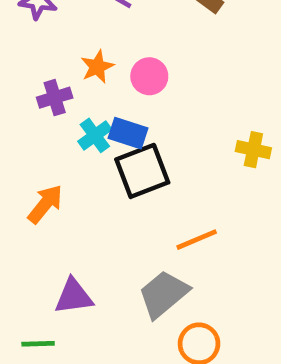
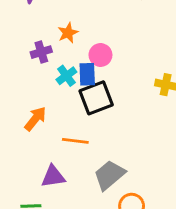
pink circle: (149, 76) -> (100, 55), moved
blue rectangle: (128, 133) -> (87, 74), turned 70
orange line: (197, 240) -> (75, 141), moved, turned 30

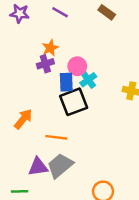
purple cross: (41, 52) -> (45, 64), moved
cyan cross: (66, 76) -> (88, 80), moved
gray trapezoid: (109, 175) -> (60, 166), moved

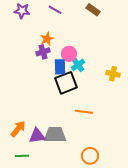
orange arrow: (23, 119) -> (18, 129), moved
orange line: (56, 137) -> (84, 112), moved
gray trapezoid: (60, 166) -> (55, 135), turned 40

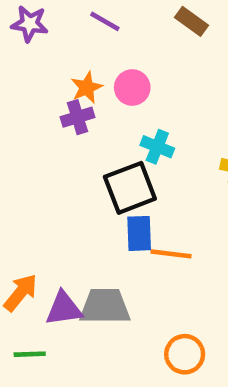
pink circle: (69, 54) -> (132, 88), moved
cyan cross: (78, 65) -> (157, 147), turned -32
blue rectangle: (60, 67) -> (139, 233), moved

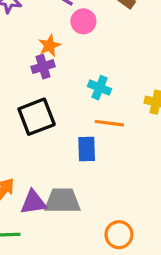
pink circle: (132, 88) -> (83, 21), moved
black square: (130, 188) -> (37, 117), moved
orange line: (171, 254) -> (109, 123), moved

